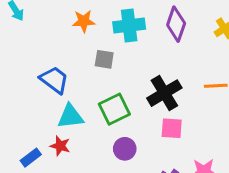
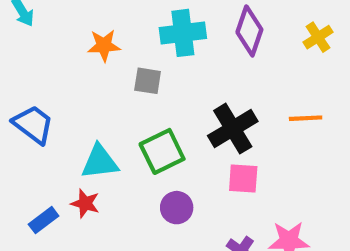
orange star: (84, 21) -> (104, 45), moved
blue trapezoid: (54, 80) -> (33, 124), moved

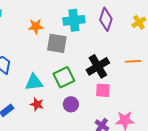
gray square: (148, 81) -> (57, 43), size x1.5
red star: (85, 203) -> (37, 104), moved

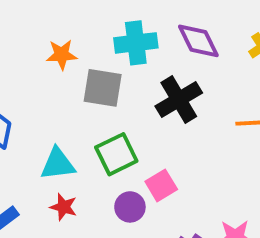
purple diamond: (106, 19) -> (198, 41), turned -45
black cross: (98, 66) -> (179, 100), moved
pink square: (103, 90) -> (161, 185), moved, turned -35

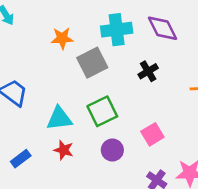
gray square: (103, 88) -> (92, 63), turned -36
black cross: (179, 100) -> (148, 71), size x0.6
pink square: (161, 185) -> (152, 134), moved

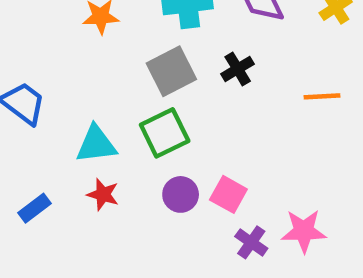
gray square: (92, 63) -> (171, 71), moved
pink square: (152, 134) -> (228, 194), moved, turned -30

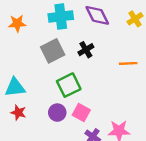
green square: (165, 133) -> (69, 85), moved

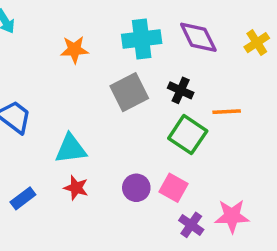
black cross: (86, 50) -> (181, 90), turned -35
orange line: (128, 63) -> (227, 112), moved
green square: (69, 85) -> (188, 135), moved, turned -30

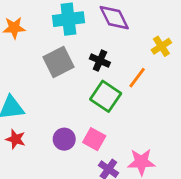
yellow cross: (257, 43) -> (161, 46), moved
orange line: (227, 112) -> (137, 78), turned -50

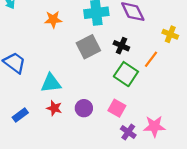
yellow cross: (161, 46) -> (170, 34), turned -35
purple circle: (64, 139) -> (84, 108), moved

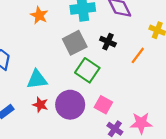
orange star: (53, 19) -> (39, 15), turned 30
green square: (126, 74) -> (87, 70), moved
purple circle: (84, 108) -> (70, 105), size x1.6

